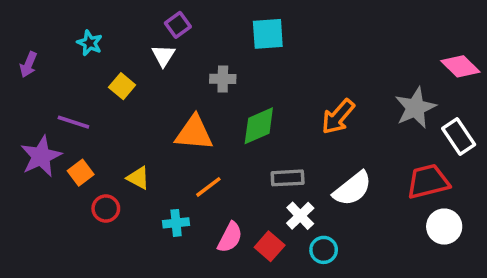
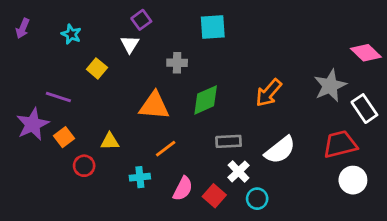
purple arrow: (28, 65) -> (23, 28), moved
yellow triangle: (138, 178) -> (110, 141), turned -30

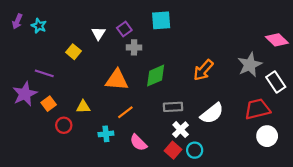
purple square: (141, 20) -> (124, 29), moved
cyan star: (71, 34) -> (39, 26), moved
pink semicircle: (183, 189) -> (138, 143), turned 108
red square: (214, 196) -> (173, 150), moved

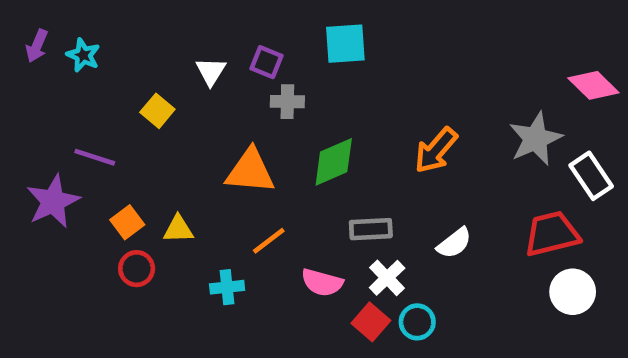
purple square: (124, 29) -> (266, 62), turned -32
orange square: (49, 104) -> (127, 222), moved
white semicircle: (212, 113) -> (454, 243), size x0.7
pink semicircle: (138, 143) -> (322, 282), moved, turned -30

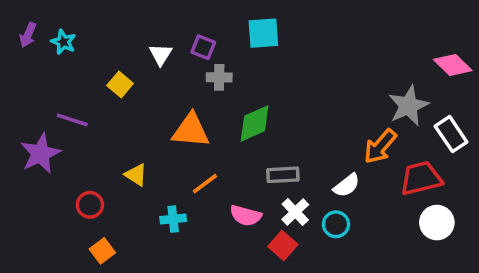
orange arrow: (436, 150) -> (380, 146), moved
orange square: (127, 222) -> (102, 251), moved
yellow triangle: (178, 229) -> (136, 175), turned 35
red circle: (137, 269) -> (90, 205), moved
cyan circle: (417, 322) -> (336, 224), moved

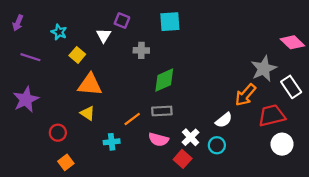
cyan star: (63, 42) -> (59, 32), moved
purple square: (203, 47) -> (122, 21), moved
purple line: (72, 120) -> (30, 57), moved
orange triangle: (191, 131) -> (90, 85), moved
gray rectangle: (283, 175) -> (162, 111), moved

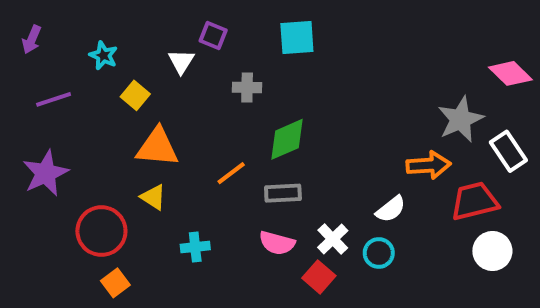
purple line: (30, 57) -> (54, 99), turned -36
orange arrow: (245, 95) -> (429, 165), turned -135
orange line: (132, 119) -> (231, 173), moved
red circle: (58, 133) -> (101, 231), size x1.6

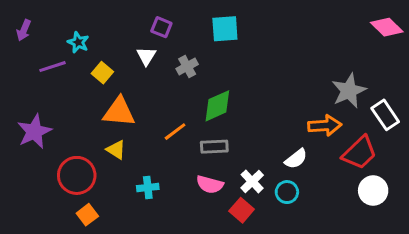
white triangle: (181, 61) -> (146, 56), moved
pink diamond: (510, 73) -> (387, 27), moved
gray cross: (247, 87) -> (187, 67), turned -30
purple line: (54, 99) -> (53, 67), moved
red trapezoid: (474, 201) -> (360, 153), turned 150

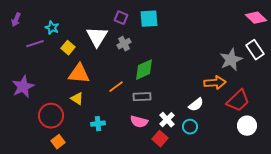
purple square: (161, 27) -> (121, 18), moved
white triangle: (146, 56) -> (97, 37), size x1.6
white rectangle: (385, 115) -> (255, 50), moved

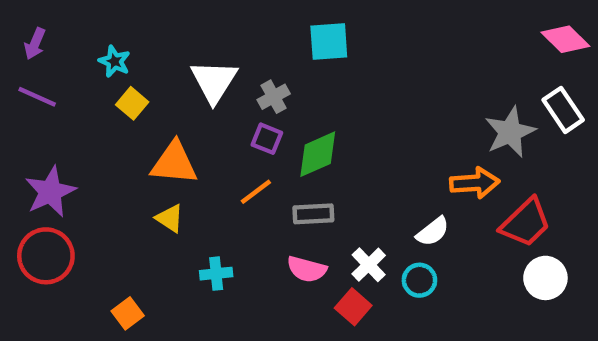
purple square: (121, 18) -> (267, 139), moved
purple line: (35, 44) -> (37, 97), moved, turned 42
yellow square: (68, 48) -> (132, 103), moved
red circle: (51, 116) -> (46, 256), moved

